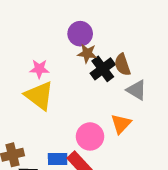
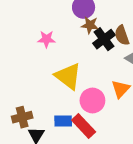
yellow triangle: (39, 96) -> (68, 76), moved

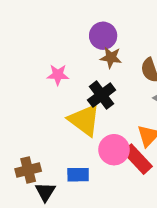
black cross: (104, 39) -> (102, 95), moved
red rectangle: (84, 126) -> (137, 159), moved

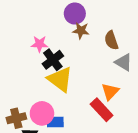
black cross: (102, 95) -> (53, 60), moved
pink circle: (114, 150) -> (42, 113), moved

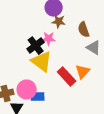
pink star: (39, 44) -> (49, 39), moved
red rectangle: (102, 110) -> (67, 77), moved

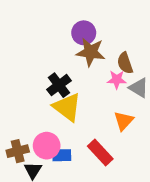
brown star: (59, 22) -> (91, 52), size x1.5
pink star: (49, 39) -> (117, 80), moved
red rectangle: (67, 77) -> (100, 152), moved

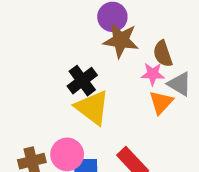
orange triangle: (124, 121) -> (161, 102), moved

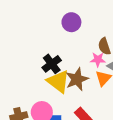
brown star: (121, 40) -> (77, 79), moved, turned -30

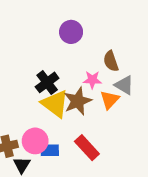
pink star: (98, 60) -> (92, 80), moved

